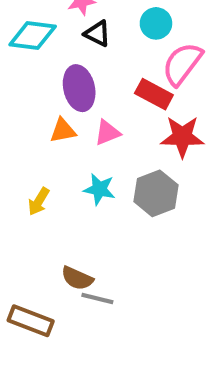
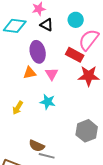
pink triangle: (107, 133) -> (52, 74), turned -40
gray hexagon: (156, 193) -> (87, 131), moved

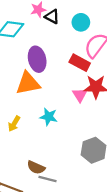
black triangle: (47, 25) -> (52, 17), moved
orange triangle: (30, 73) -> (28, 83), size x1.6
pink triangle: (52, 74) -> (80, 95), moved

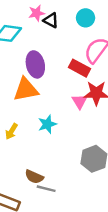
cyan circle: (81, 22) -> (86, 18), moved
cyan star: (49, 117) -> (47, 124), turned -30

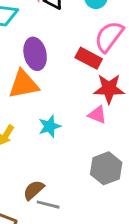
pink triangle: (80, 101) -> (97, 115), moved, turned -35
brown semicircle: (34, 177) -> (34, 190), turned 114

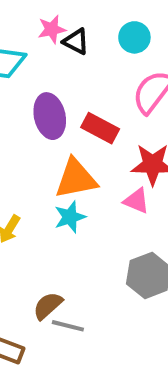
red rectangle: (89, 58) -> (100, 128), moved
orange triangle: (23, 84) -> (76, 179), moved

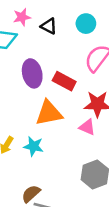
pink star: (52, 29) -> (22, 17), moved
cyan star: (70, 217) -> (33, 146), moved, turned 30

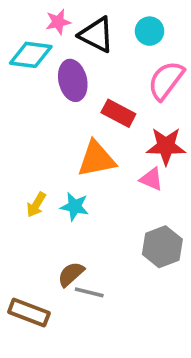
black triangle: (49, 26) -> (97, 35), size x1.5
purple ellipse: (32, 73) -> (73, 80), moved

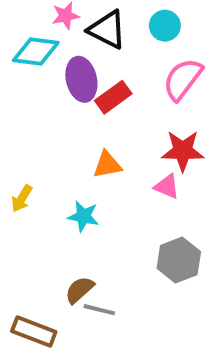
red rectangle: (118, 113) -> (113, 97), moved, turned -64
orange triangle: (97, 159) -> (107, 165), size x0.7
yellow arrow: (36, 205) -> (22, 198), moved

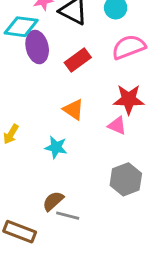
purple ellipse: (81, 79) -> (37, 47), moved
pink semicircle: (183, 79) -> (129, 47), turned 32
orange triangle: (107, 165) -> (73, 110), turned 45

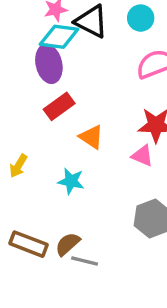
cyan diamond: (21, 27) -> (59, 37), moved
red rectangle: (78, 60) -> (59, 106), moved
brown rectangle: (20, 232) -> (28, 244), moved

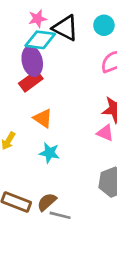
red rectangle: (59, 106) -> (31, 81), moved
orange triangle: (91, 137) -> (43, 118), moved

